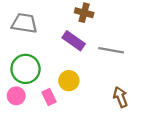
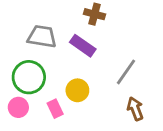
gray trapezoid: (24, 23) -> (42, 36), moved
gray line: (111, 50) -> (126, 72), moved, turned -65

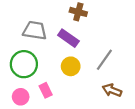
yellow circle: (77, 90) -> (71, 66), moved
pink circle: (18, 107) -> (21, 97), moved
brown arrow: (135, 109) -> (112, 90), turned -48

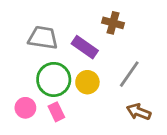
brown cross: (78, 12) -> (113, 23), moved
green circle: (24, 64) -> (54, 79), moved
pink circle: (21, 97) -> (25, 108), moved

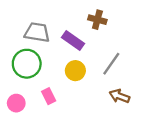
green circle: (54, 79) -> (27, 64), moved
pink circle: (25, 108) -> (16, 103), moved

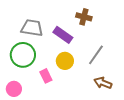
pink rectangle: (49, 96) -> (46, 76), moved

